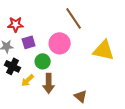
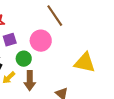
yellow triangle: (104, 50) -> (85, 63), moved

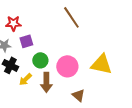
pink circle: (41, 41) -> (67, 66), moved

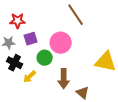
pink circle: (67, 66) -> (61, 43), moved
brown arrow: (46, 82) -> (64, 79), moved

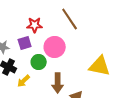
red star: (18, 21) -> (35, 25), moved

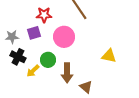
green circle: (39, 62) -> (48, 60), moved
yellow triangle: (100, 66) -> (109, 56), size x0.7

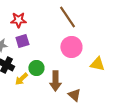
red star: (44, 15) -> (18, 20), moved
pink circle: (64, 37) -> (71, 47), moved

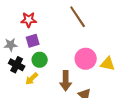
pink circle: (71, 47) -> (86, 59), moved
green circle: (36, 68) -> (40, 60), moved

